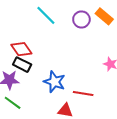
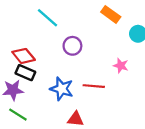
purple circle: (81, 19) -> (72, 46), moved
red line: (83, 94) -> (94, 86), moved

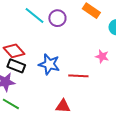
purple circle: (72, 46) -> (57, 18), moved
blue star: (62, 89) -> (49, 64), moved

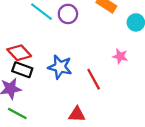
red line: (78, 76) -> (94, 79), turned 60

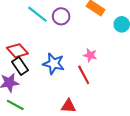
pink star: (120, 56) -> (90, 55), moved
black rectangle: (22, 70) -> (20, 66), turned 36

